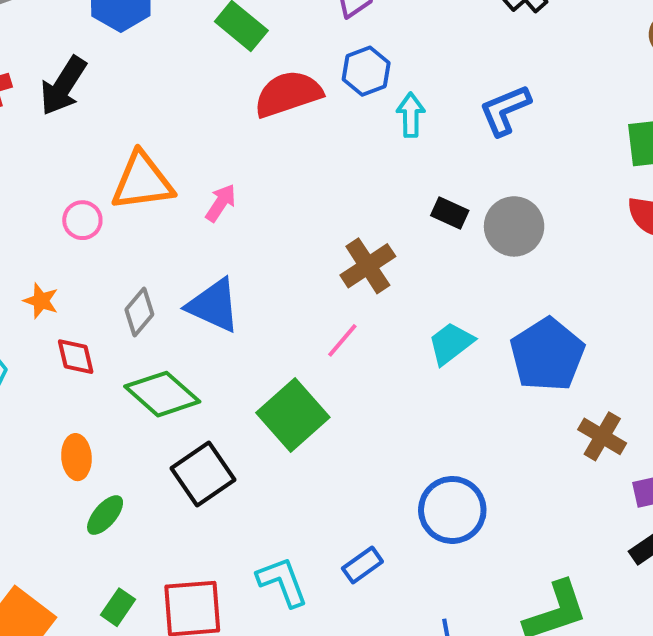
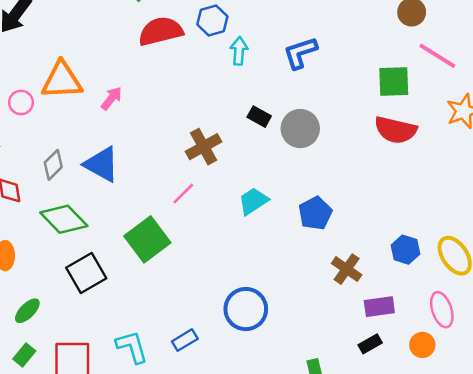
blue pentagon: (547, 355) -> (315, 213), size x0.7
green ellipse: (105, 515) -> (27, 311), moved

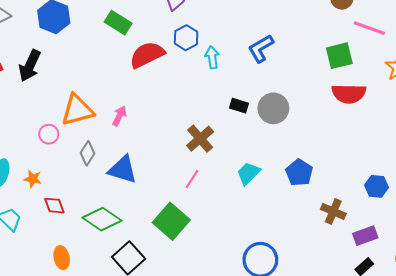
gray diamond: (53, 165) -> (87, 153), moved

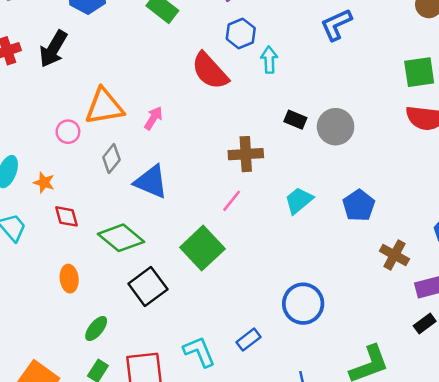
blue L-shape: (261, 49) -> (336, 25), moved
red semicircle: (147, 55) -> (210, 71), moved, turned -112
brown cross: (200, 139) -> (246, 154), turned 32

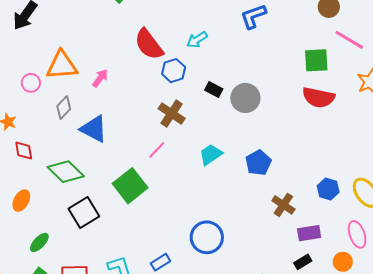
blue hexagon: (241, 34) -> (174, 71), moved
cyan arrow: (269, 60) -> (197, 40), turned -125
brown cross: (246, 154) -> (172, 114), turned 32
orange ellipse: (69, 279) -> (21, 201), turned 30

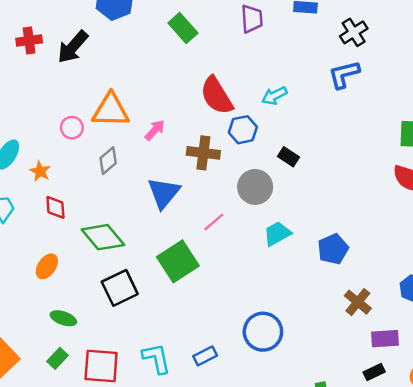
gray circle: (245, 98) -> (255, 187), moved
brown cross: (172, 114) -> (203, 153), moved, turned -32
blue triangle: (94, 129) -> (164, 193), moved, turned 36
green ellipse: (39, 242) -> (63, 318), turned 60

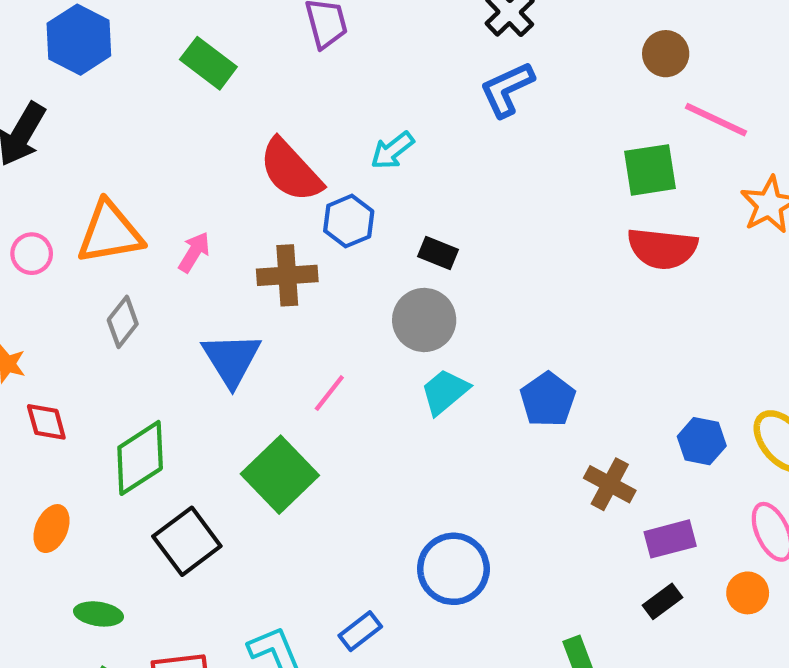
pink circle: (72, 128) -> (32, 254), moved
gray circle: (255, 187) -> (424, 320), moved
green diamond: (103, 237) -> (140, 458), turned -72

